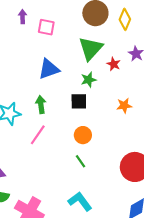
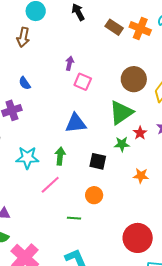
purple arrow: (23, 17) -> (70, 63), moved
green star: (89, 80) -> (122, 144), moved
green line: (80, 161) -> (74, 218), moved, turned -64

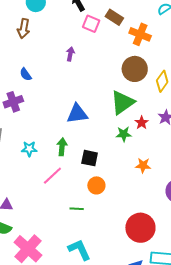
orange cross: (140, 29) -> (140, 34), moved
pink square: (83, 82) -> (91, 24), moved
cyan star: (27, 158) -> (29, 149), size x0.7
black square: (98, 161) -> (90, 158), moved

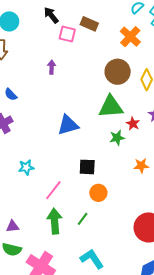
orange cross: (140, 34) -> (130, 37), moved, turned 30
green triangle: (122, 102) -> (111, 107), turned 40
green arrow: (62, 147) -> (55, 221), moved, size x1.4
green line: (77, 209) -> (83, 219), turned -48

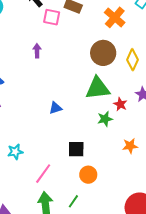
blue triangle: (68, 125) -> (55, 108), size x0.6

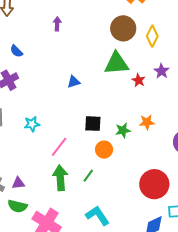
green star: (105, 119) -> (123, 130), moved

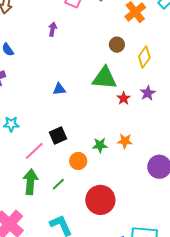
brown circle: (123, 28) -> (117, 45), size x0.6
black square: (93, 124) -> (58, 135), moved, turned -36
red circle: (154, 184) -> (100, 200), moved

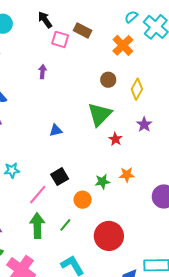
green triangle: (105, 78) -> (100, 114), turned -44
red star: (124, 98) -> (115, 139), moved

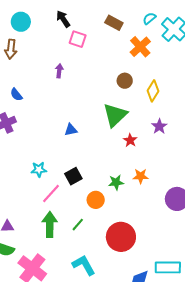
brown rectangle: (83, 30) -> (114, 23), moved
cyan star: (12, 170) -> (39, 170), moved

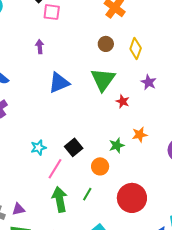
blue triangle: (71, 130) -> (59, 83), moved, size x1.6

